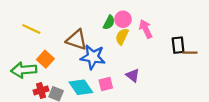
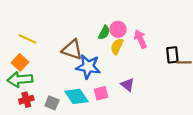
orange square: (45, 59) -> (20, 62), moved
red cross: (41, 90) -> (26, 100), moved

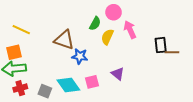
pink circle: (118, 29) -> (114, 12), moved
orange square: (20, 62) -> (14, 52), turned 35
blue star: (88, 67) -> (80, 56), size x0.7

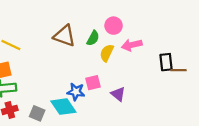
pink arrow: (130, 30) -> (132, 45), turned -78
brown triangle: (64, 40) -> (64, 36), moved
blue star: (80, 56) -> (76, 92), moved
pink square: (92, 82) -> (93, 83), moved

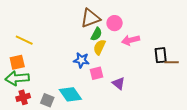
brown triangle: (64, 36) -> (90, 18), moved, turned -40
yellow semicircle: (107, 53) -> (99, 47), moved
blue star: (76, 92) -> (81, 60), moved

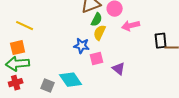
red cross: (23, 97) -> (16, 83), moved

